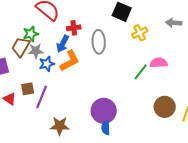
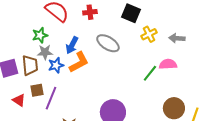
gray arrow: (174, 23) -> (177, 38), moved
red cross: (74, 28) -> (90, 12), moved
gray ellipse: (99, 42) -> (108, 43), turned -55
brown trapezoid: (21, 47) -> (30, 65), moved, turned 145

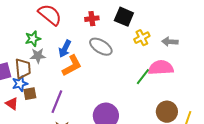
red cross: (90, 12) -> (92, 19), moved
pink semicircle: (168, 64) -> (161, 68), size x1.4
blue star: (56, 65) -> (20, 84), moved
purple line: (51, 98) -> (57, 102), moved

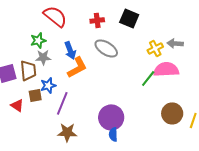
yellow cross: (142, 38) -> (155, 48), moved
blue arrow: (65, 49) -> (70, 50), turned -48
blue star: (20, 84) -> (48, 85), moved

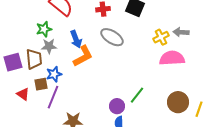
green line: (148, 78) -> (137, 95), moved
purple line: (62, 103) -> (53, 97), moved
purple circle: (111, 117) -> (117, 106), size x0.6

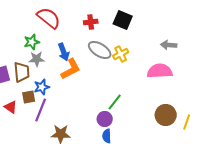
yellow cross: (161, 37) -> (121, 54), moved
green line: (137, 95) -> (115, 102), moved

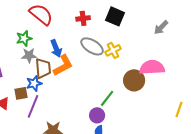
gray arrow: (169, 45) -> (161, 27), moved, turned -49
brown trapezoid: (22, 72) -> (43, 68), moved
brown circle: (166, 115) -> (134, 80), moved
yellow line: (187, 122) -> (179, 109), moved

